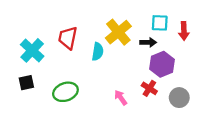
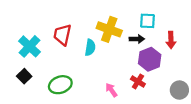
red arrow: (184, 31) -> (171, 40), moved
yellow cross: (118, 32) -> (109, 29), turned -30
black square: (26, 83) -> (24, 76), turned -32
gray circle: (179, 98) -> (179, 90), moved

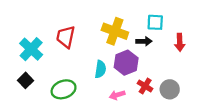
cyan semicircle: (90, 47) -> (100, 69), moved
purple hexagon: (150, 59) -> (126, 63), moved
pink arrow: (111, 90) -> (117, 95), turned -72
gray circle: (179, 90) -> (170, 89), moved

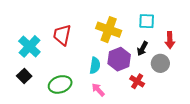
black arrow: (144, 41) -> (142, 49), moved, turned 120
gray circle: (170, 89) -> (160, 63), moved
pink arrow: (117, 95) -> (98, 90), moved, turned 64

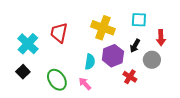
green ellipse: (60, 84) -> (57, 80), turned 75
pink arrow: (98, 90) -> (85, 84), moved

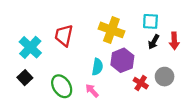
black arrow: (135, 46) -> (154, 42), moved
gray circle: (152, 60) -> (165, 77), moved

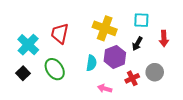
black arrow: (154, 42) -> (137, 44), moved
red cross: (141, 83) -> (132, 78), turned 32
green ellipse: (62, 86) -> (55, 69), moved
pink arrow: (92, 91) -> (105, 89), moved, turned -32

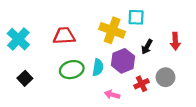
cyan square: (141, 20) -> (136, 17), moved
red trapezoid: (60, 33) -> (64, 36), turned 75
cyan cross: (28, 45) -> (18, 39), moved
green ellipse: (55, 69) -> (72, 70), moved, turned -70

